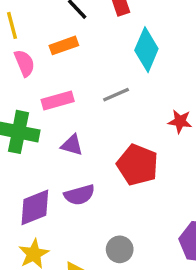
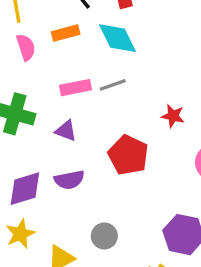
cyan diamond: (146, 50) -> (117, 38), moved, turned -54
pink rectangle: (58, 100) -> (75, 88), moved

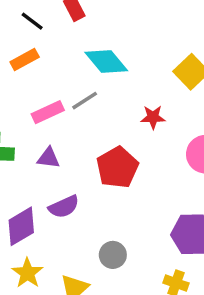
cyan diamond: (117, 38) -> (106, 61), moved
red pentagon: (128, 155) -> (117, 167), turned 30

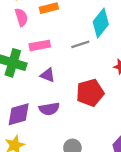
cyan diamond: (106, 61) -> (101, 23), turned 64
pink rectangle: (48, 112) -> (40, 45), moved

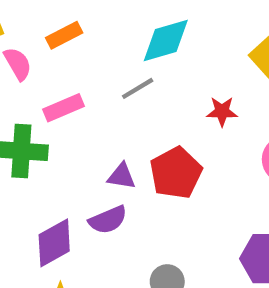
cyan diamond: (101, 23) -> (166, 40), turned 48
purple triangle: (48, 75) -> (121, 176), moved

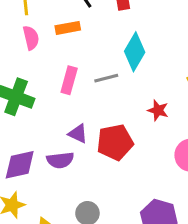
cyan diamond: (166, 40) -> (135, 52), turned -60
pink rectangle: (63, 108) -> (69, 80), moved, turned -68

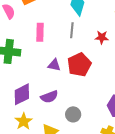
gray line: (106, 78) -> (72, 30), moved, turned -56
purple semicircle: (60, 160) -> (49, 97), moved

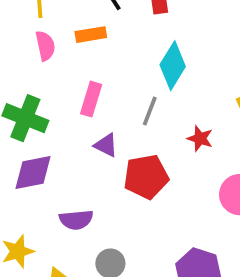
purple triangle: (54, 65) -> (106, 145), moved
purple diamond: (22, 94) -> (33, 173), moved

